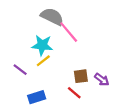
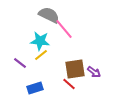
brown square: (81, 76) -> (75, 69), size x1.5

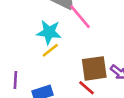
purple line: (20, 63) -> (15, 80), moved, turned 56

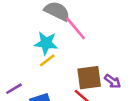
purple line: (15, 80) -> (14, 89), turned 56

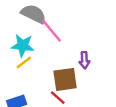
purple arrow: (113, 81) -> (84, 60), moved, turned 49

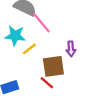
yellow line: (24, 62) -> (29, 49), moved

